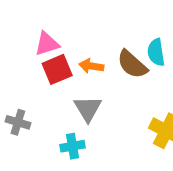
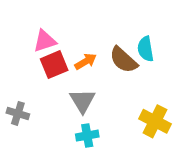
orange arrow: (91, 66) -> (86, 61), turned 140
cyan cross: (72, 146) -> (87, 136), moved

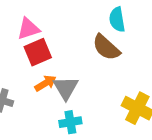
cyan semicircle: (146, 49) -> (117, 19), moved
orange arrow: (86, 61) -> (45, 83), moved

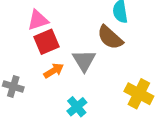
gray triangle: (66, 88) -> (84, 61), moved
cyan cross: (70, 122) -> (77, 107), turned -30

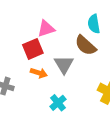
pink triangle: (38, 20) -> (46, 29), moved
orange arrow: (54, 71) -> (39, 73), turned 49

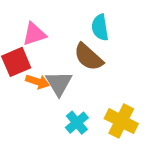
orange arrow: (39, 73) -> (38, 82), moved
cyan cross: (58, 103) -> (77, 123), moved

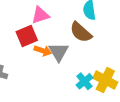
cyan cross: (77, 123) -> (84, 81), moved

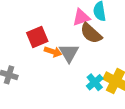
pink triangle: (40, 15) -> (81, 17), moved

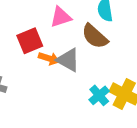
pink triangle: (81, 17) -> (61, 17), moved
gray triangle: (69, 53) -> (68, 60), turned -30

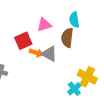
brown semicircle: (95, 36) -> (67, 38), turned 54
cyan cross: (99, 95) -> (74, 89), moved

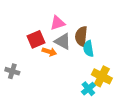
cyan semicircle: (74, 20) -> (88, 49), moved
gray triangle: (49, 54) -> (63, 41), moved

